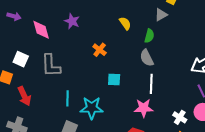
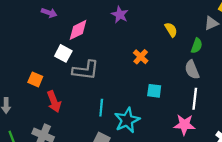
purple star: (72, 21) -> (120, 15), moved
pink diamond: (41, 30) -> (78, 30), turned 75
white square: (21, 59) -> (63, 53), moved
gray L-shape: (51, 66) -> (86, 70), turned -85
cyan star: (92, 108) -> (127, 120), turned -30

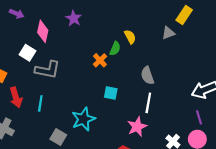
purple star: (120, 15) -> (74, 18), moved
pink diamond: (78, 30) -> (43, 31), turned -55
green semicircle: (197, 46) -> (115, 49), moved
cyan line: (101, 108) -> (40, 103), moved
pink star: (184, 125) -> (137, 127), turned -30

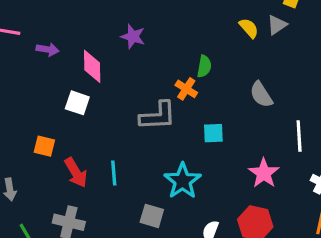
yellow semicircle: (130, 37) -> (249, 28), moved
gray L-shape: (48, 70) -> (158, 116), moved
white line: (148, 103) -> (299, 136), moved

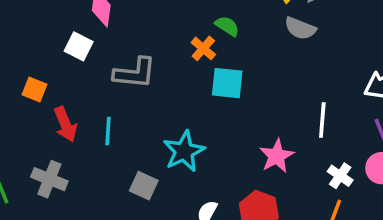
green semicircle: (204, 66) -> (227, 26), turned -75
gray semicircle: (261, 95) -> (300, 28), moved, turned -44
gray L-shape: (158, 116) -> (135, 73), moved
cyan square: (213, 133) -> (227, 83), moved, size x1.4

